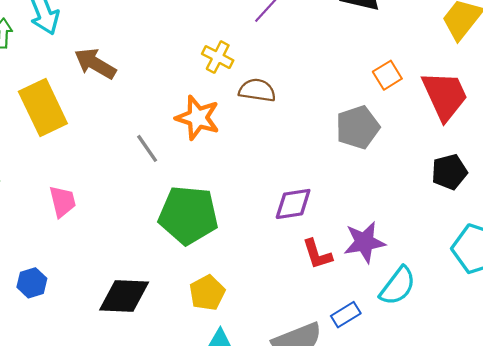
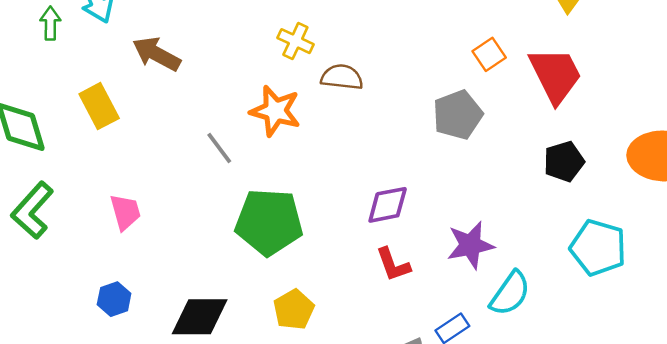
yellow rectangle: (43, 108) -> (99, 106), size x0.7
red L-shape: (317, 254) -> (393, 265), moved
blue hexagon: (32, 283) -> (114, 299), moved

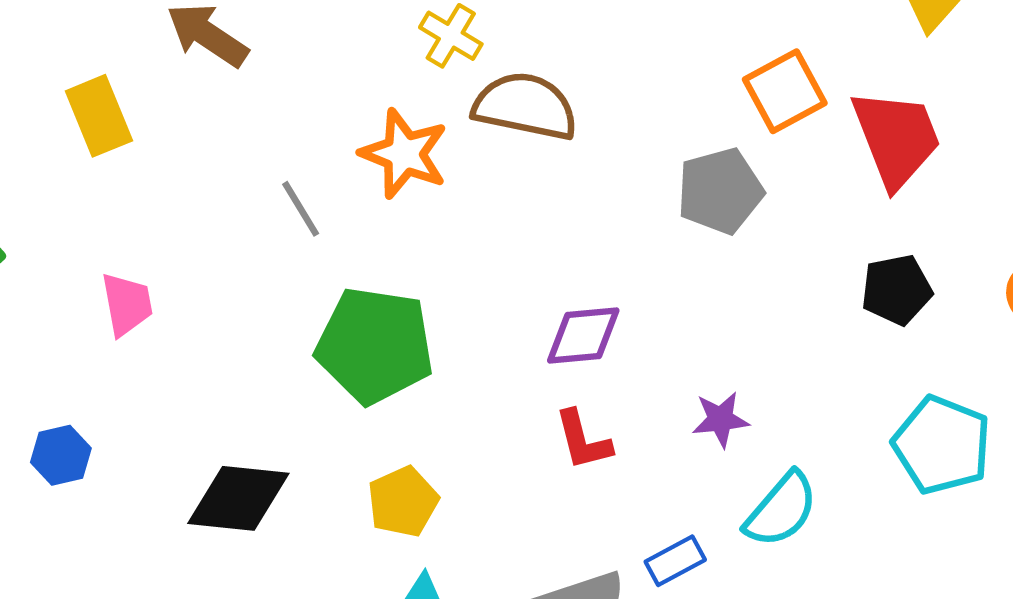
orange square: (489, 54) -> (785, 91), size x1.4
brown semicircle: (342, 77) -> (525, 106), size x1.4
purple star: (470, 245) -> (720, 419), size x0.7
blue hexagon: (114, 299) -> (61, 455), moved

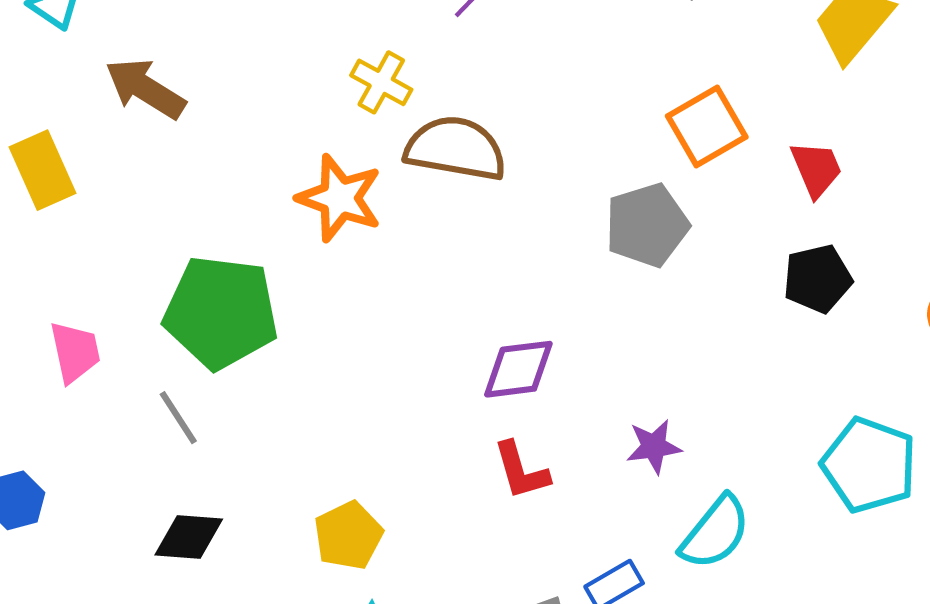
red trapezoid: (896, 138) -> (816, 169), size x0.6
gray line: (301, 209) -> (178, 418), moved
black pentagon: (897, 290) -> (818, 279), moved
green pentagon: (375, 345) -> (221, 312), moved
black diamond: (238, 498) -> (189, 537), size x0.7

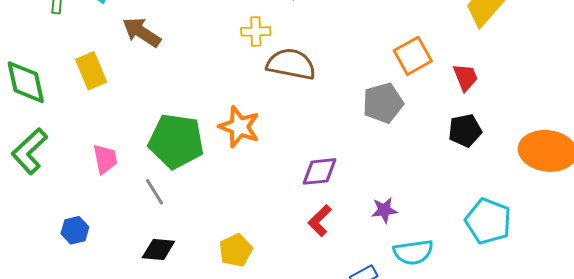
yellow cross: (381, 82) -> (256, 31), turned -32
orange star: (340, 198) -> (239, 127), moved
red L-shape: (521, 471) -> (320, 221), turned 60
cyan semicircle: (715, 532) -> (413, 252), turned 42

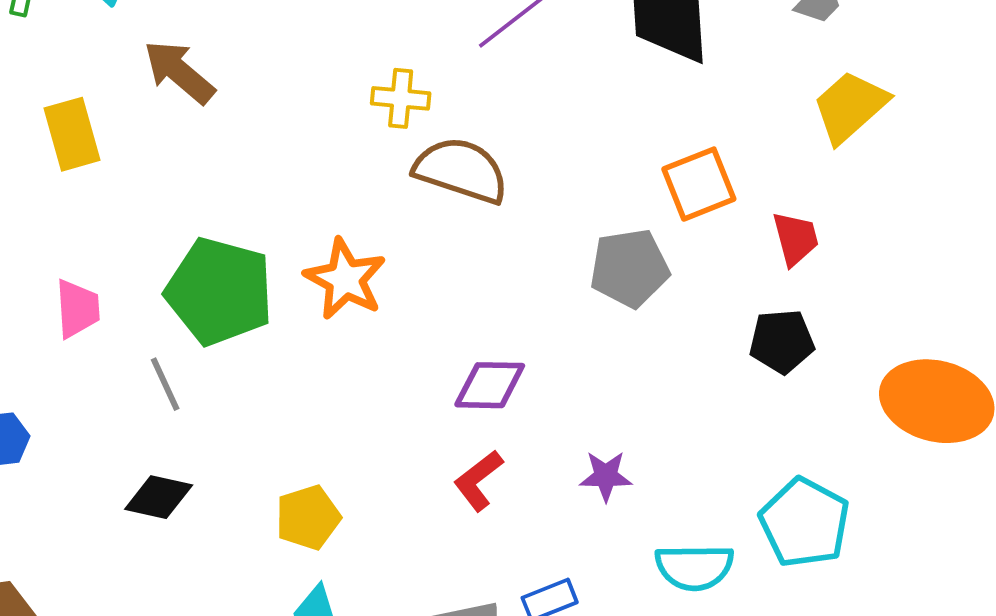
cyan semicircle: (413, 252) -> (694, 567), moved

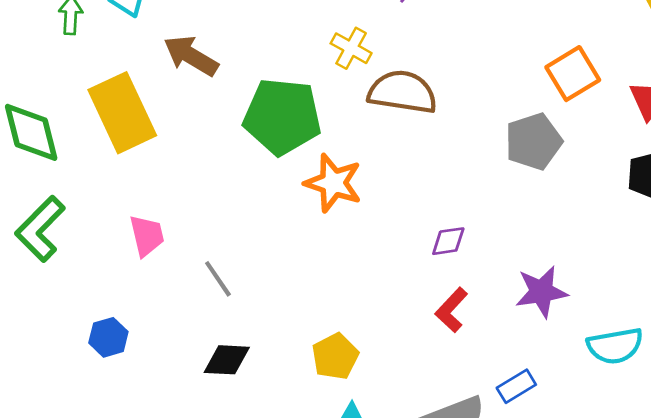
yellow cross: (401, 98) -> (351, 48), turned 33
yellow rectangle: (72, 134) -> (122, 113), size x1.5
green pentagon: (219, 291) -> (282, 116), moved
purple diamond: (490, 385) -> (448, 241), size x0.7
purple star: (606, 476) -> (541, 292), size x1.4

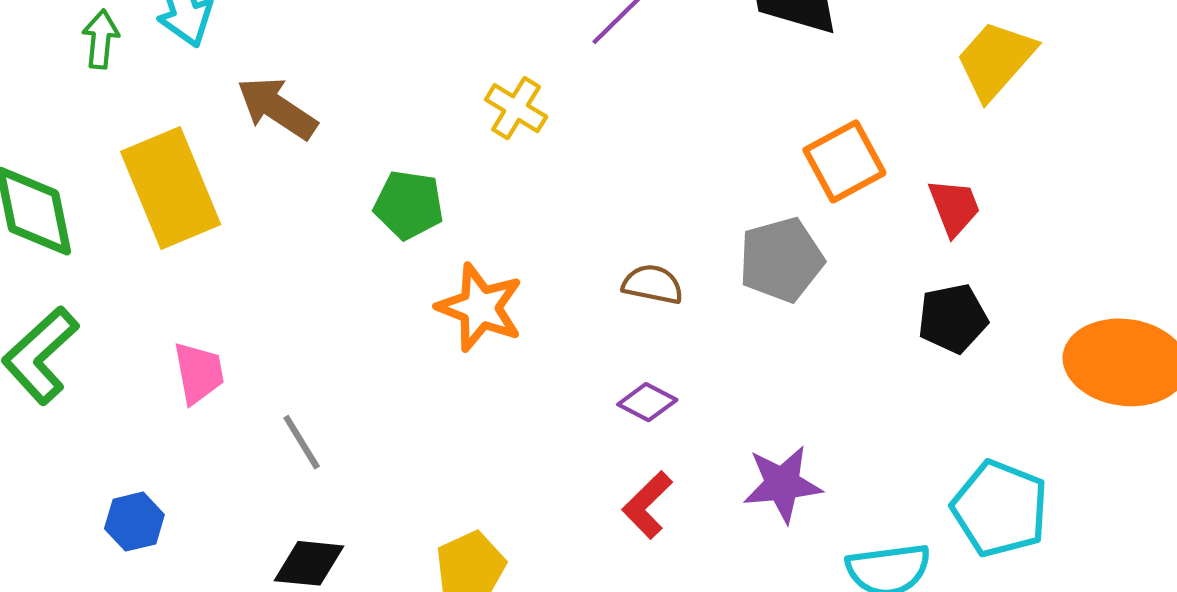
brown semicircle: (402, 92) -> (653, 284), moved, size x0.6
green pentagon: (282, 116) -> (409, 205), size x0.6
purple diamond: (448, 241) -> (647, 402), turned 33

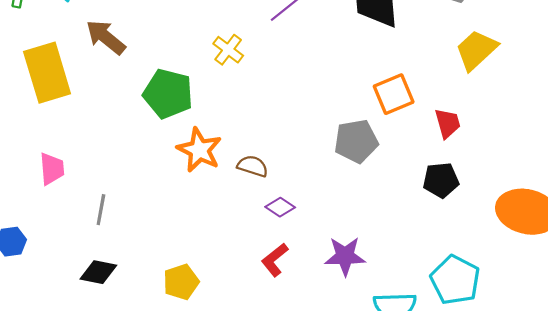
green pentagon: (409, 205) -> (168, 94), size x1.4
brown semicircle: (653, 284) -> (253, 166), moved
gray line: (302, 442) -> (101, 210), turned 36

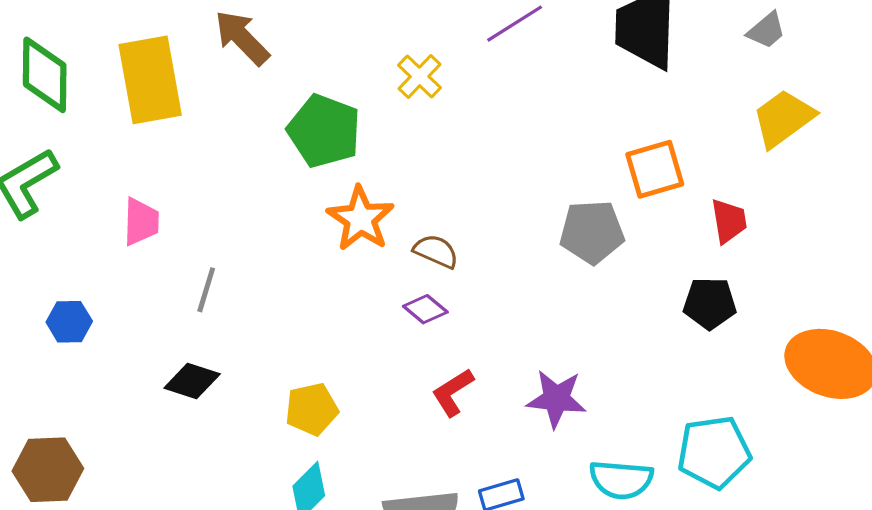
purple diamond: (280, 207) -> (425, 309), moved
cyan pentagon: (455, 280) -> (714, 452), turned 30

